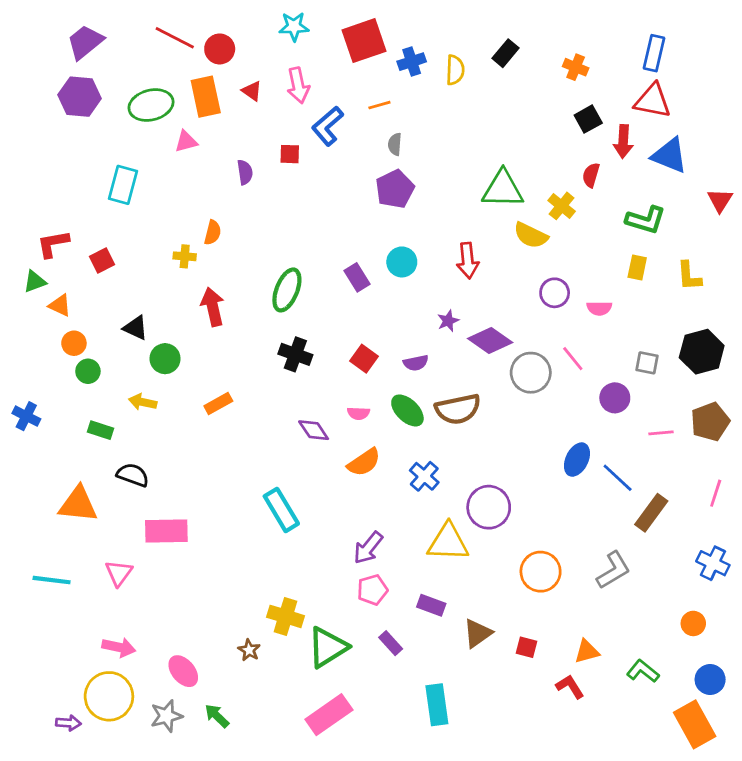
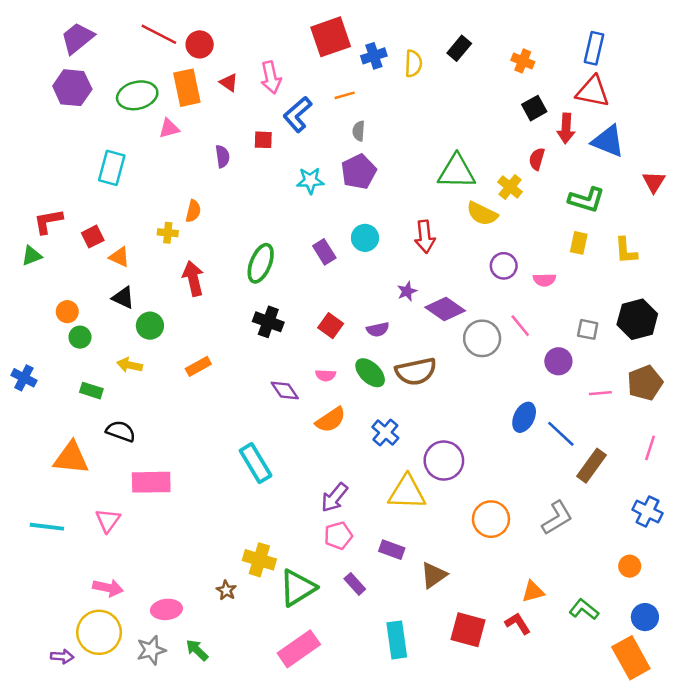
cyan star: (294, 27) -> (310, 181), moved
orange triangle: (60, 305) -> (119, 257), moved
red square: (527, 647) -> (468, 630), moved, size x1.8
pink ellipse: (183, 671) -> (166, 609), turned -56

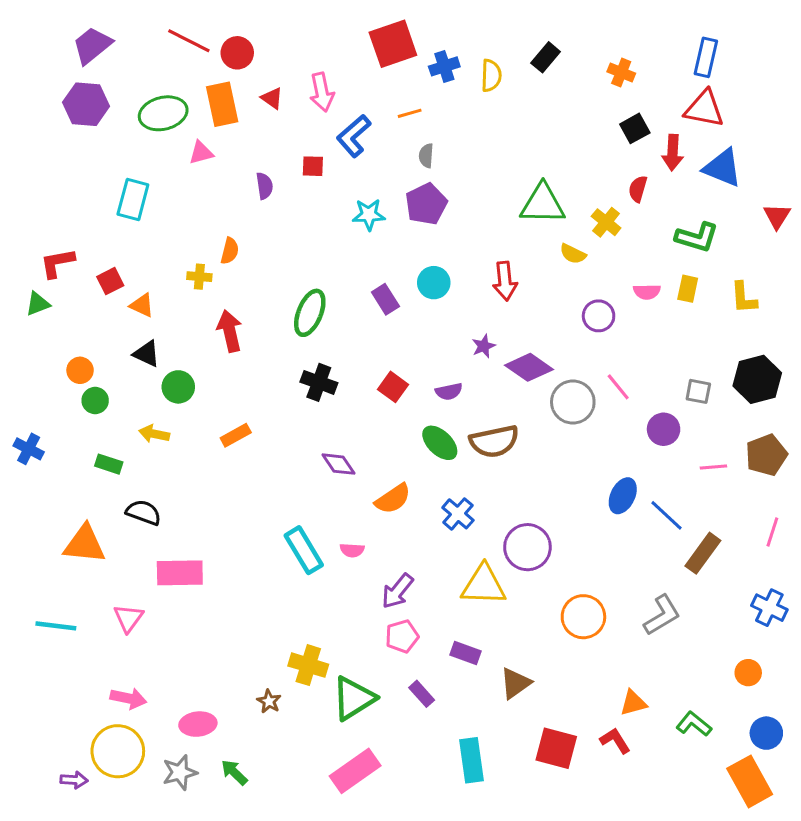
yellow semicircle: (482, 214) -> (573, 254), size x0.7
pink semicircle: (544, 280) -> (647, 292), moved
pink semicircle: (326, 375) -> (352, 550), moved

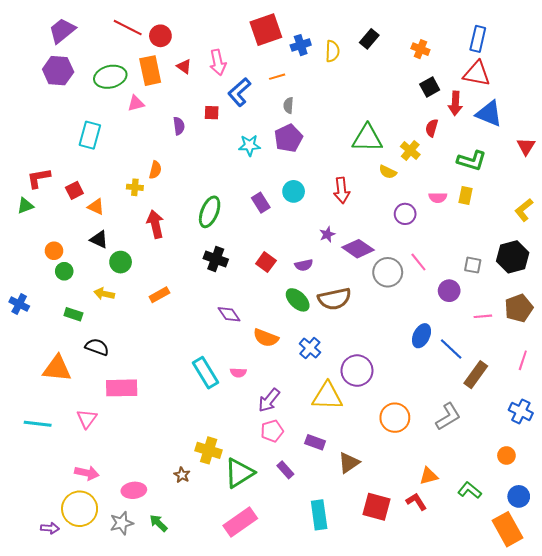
yellow L-shape: (744, 298) -> (524, 210), moved, turned 55
orange semicircle: (393, 499) -> (266, 338), turned 55

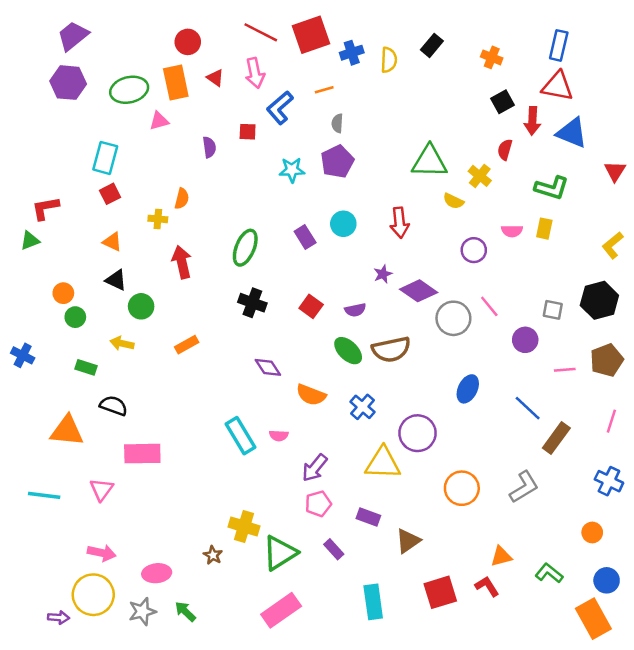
red line: (128, 28) -> (261, 32), moved
red square: (74, 190) -> (110, 194), moved
blue ellipse: (421, 336) -> (468, 389), moved
red square: (376, 507) -> (440, 592), turned -32

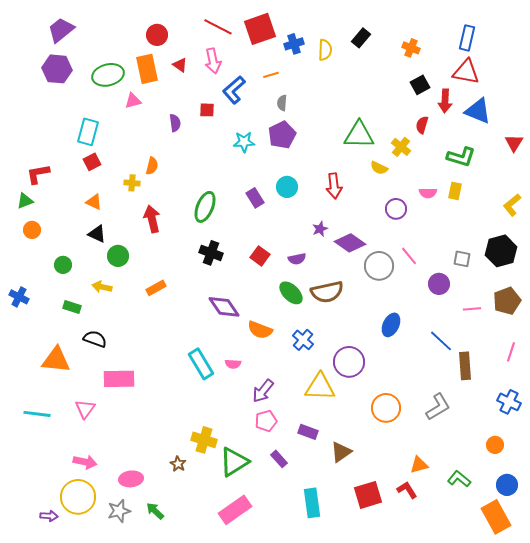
orange circle: (63, 293) -> (32, 230), moved
purple diamond: (268, 367) -> (224, 307), size x1.4
brown rectangle: (556, 438) -> (465, 366), turned -40

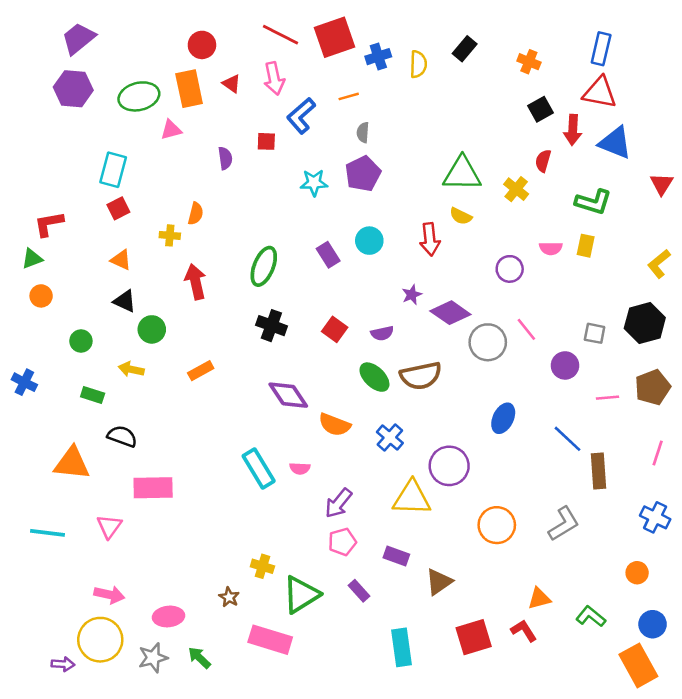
yellow semicircle: (379, 168) -> (461, 216), moved
yellow cross: (204, 440) -> (262, 566), size x0.7
pink rectangle: (235, 510) -> (270, 640), moved, turned 52

